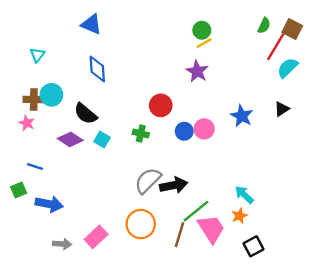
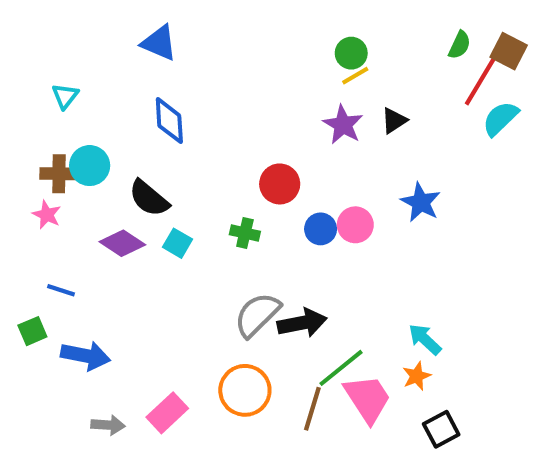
black triangle: (282, 109) -> (394, 121), moved

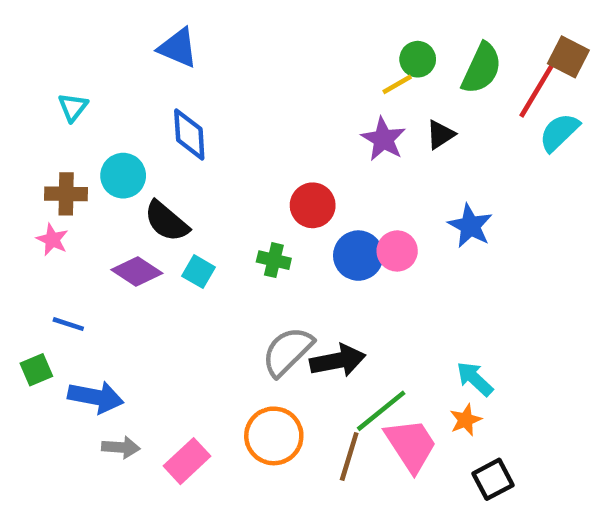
green semicircle: (460, 45) -> (482, 68), moved, size x1.6
green circle: (351, 53) -> (418, 59), moved
cyan circle: (90, 166) -> (123, 176), moved
blue circle: (321, 229) -> (358, 256), size x1.4
gray arrow: (108, 425) -> (121, 447), moved

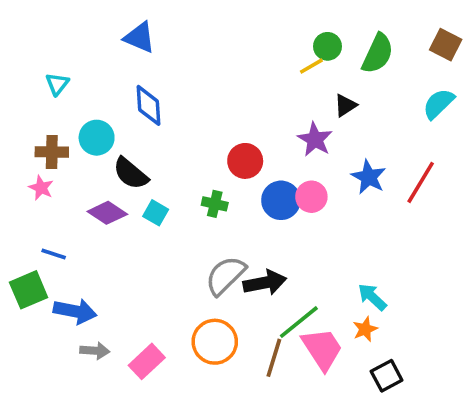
red line: (536, 91) -> (421, 182), moved
purple star: (383, 139) -> (315, 139), moved
green square: (36, 370) -> (29, 290), size x1.5

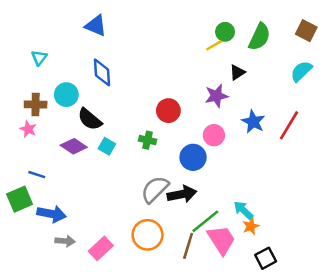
purple star: (315, 139) -> (216, 96), turned 30
blue circle: (281, 200) -> (193, 157), moved
cyan arrow: (372, 297) -> (243, 210), moved

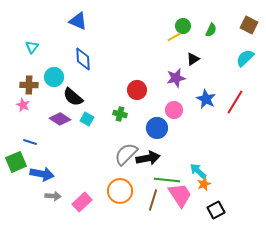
green semicircle: (259, 37) -> (211, 30), size x0.6
green line: (205, 221) -> (167, 180), turned 45

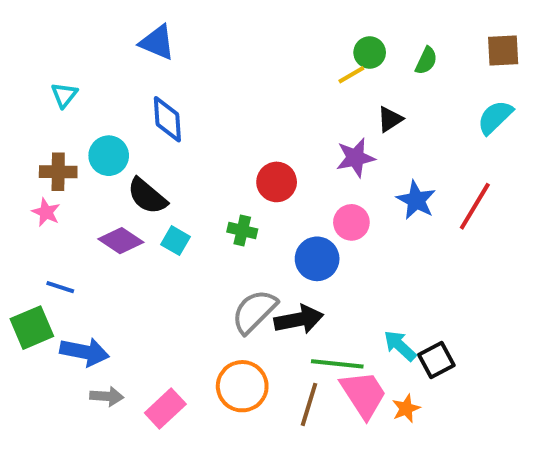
brown square: (249, 25) -> (503, 50), turned -30
orange star: (204, 184) -> (406, 408), moved
black square: (216, 210) -> (436, 360), moved

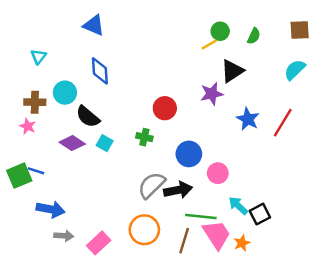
black triangle: (390, 119) -> (232, 71), size x1.5
pink circle: (351, 222) -> (218, 173), moved
green square: (32, 328) -> (19, 176), moved

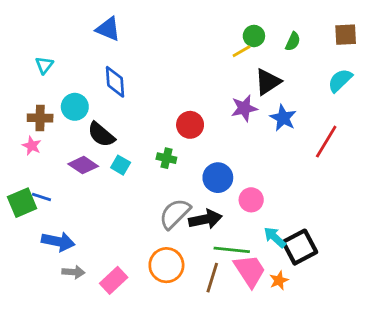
blue star: (248, 119) -> (283, 118), moved
black square: (260, 214) -> (300, 247), size x1.4

